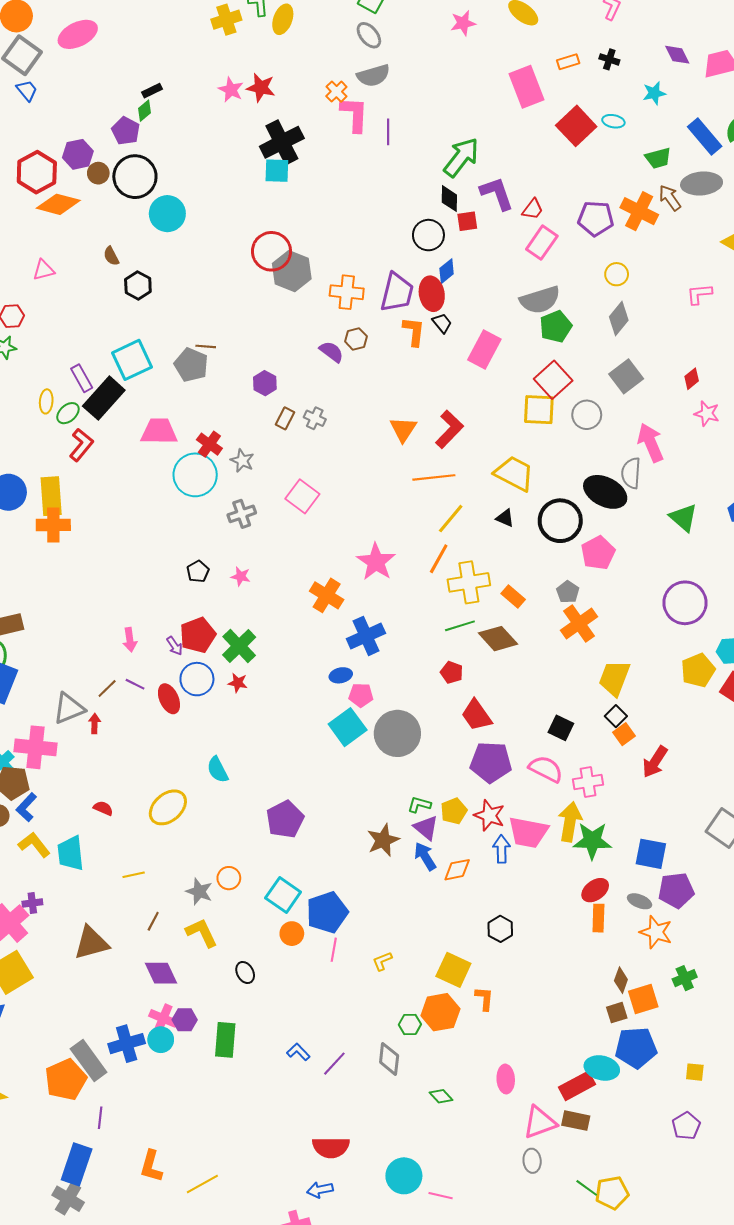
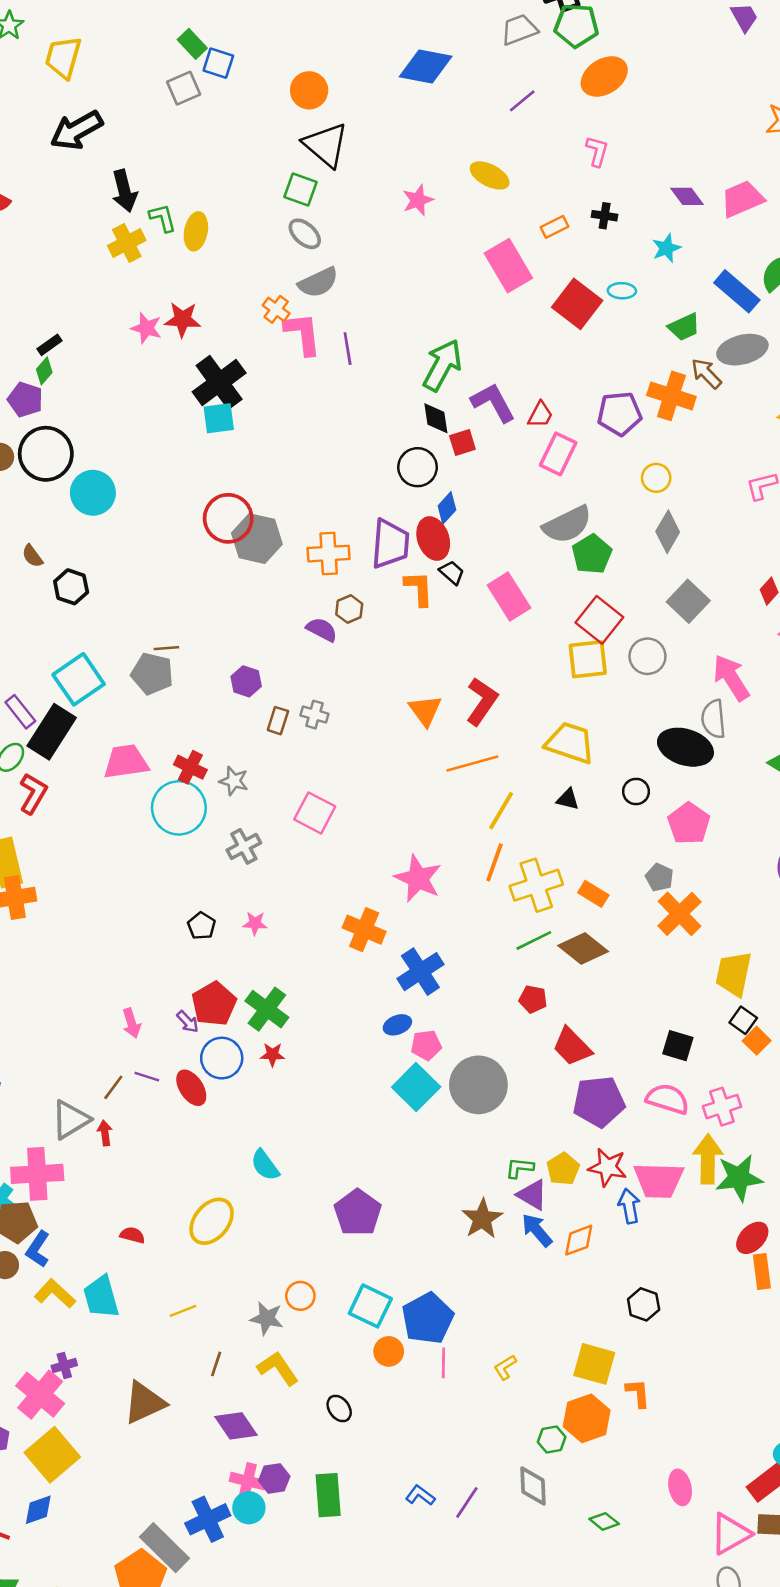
pink rectangle: (484, 350) -> (509, 597), turned -51
black circle: (560, 521) -> (636, 791), size x0.5

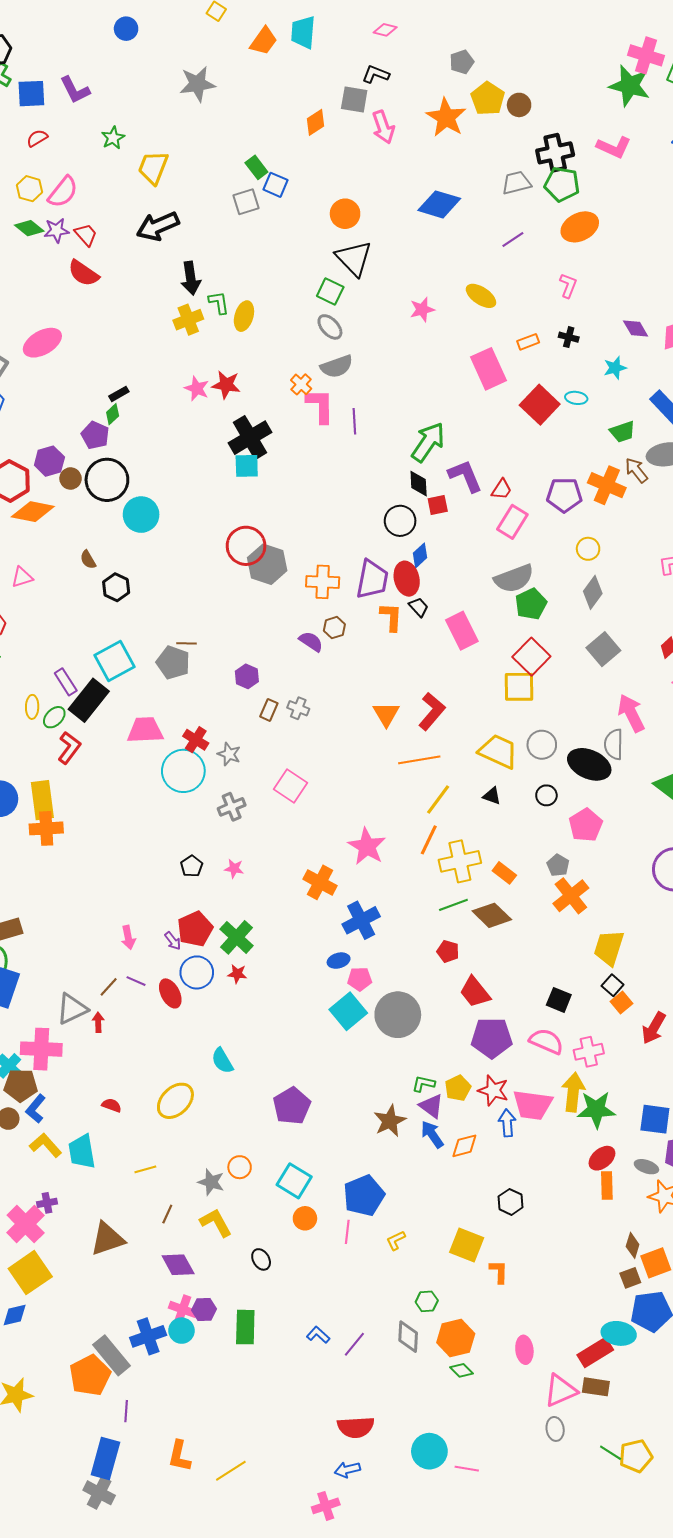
gray circle: (647, 656) -> (542, 745), moved
blue pentagon: (428, 1318) -> (364, 1196), moved
orange hexagon: (587, 1418) -> (456, 1338), moved

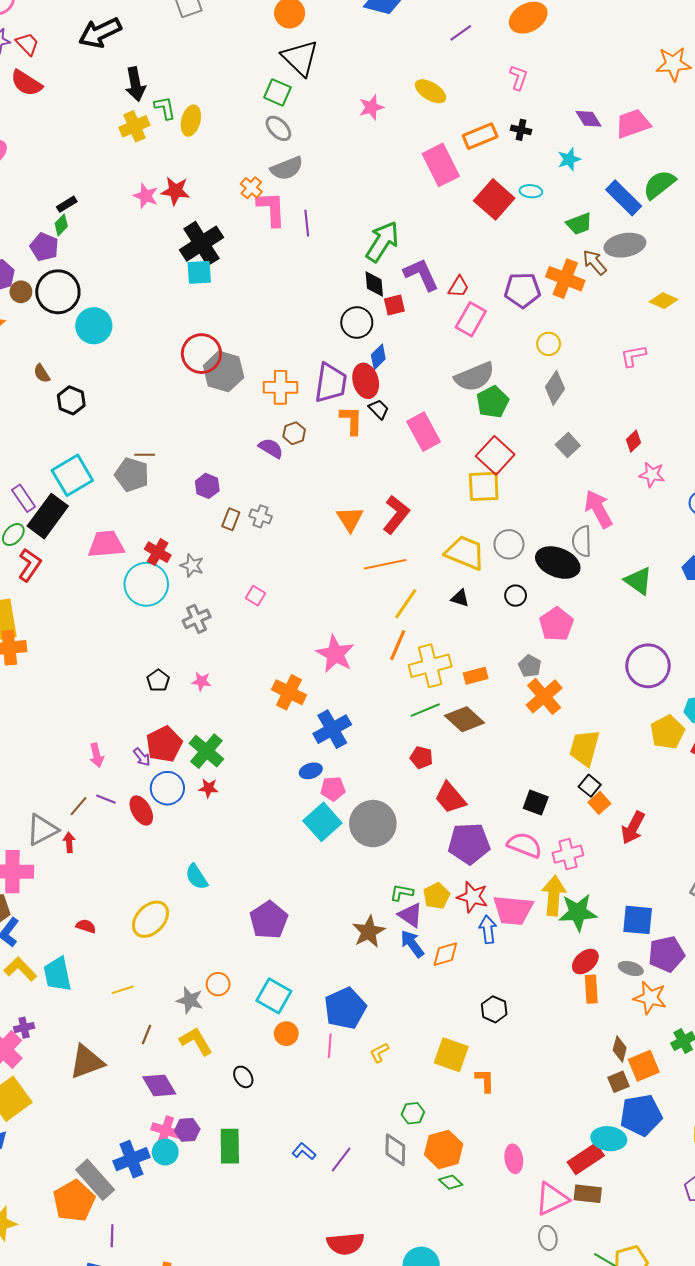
orange rectangle: (528, 342) -> (480, 136), size x1.5
gray square: (603, 649) -> (568, 445), size x0.7
pink square: (290, 786) -> (256, 596), size x0.6
orange rectangle: (504, 873) -> (476, 676), turned -50

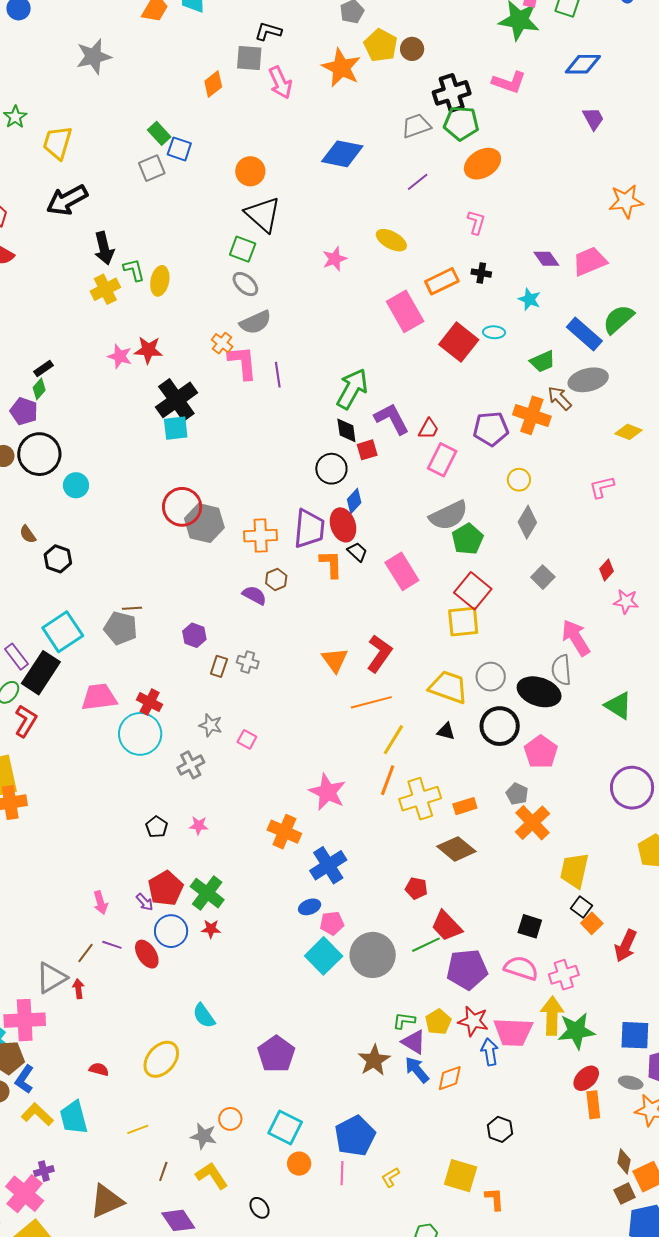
cyan star: (569, 159) -> (530, 299), turned -30
cyan circle: (94, 326) -> (76, 485), size x0.7
gray star: (192, 566) -> (211, 725), moved
black circle: (516, 596) -> (500, 726), size x1.8
green line: (425, 710) -> (426, 945), moved

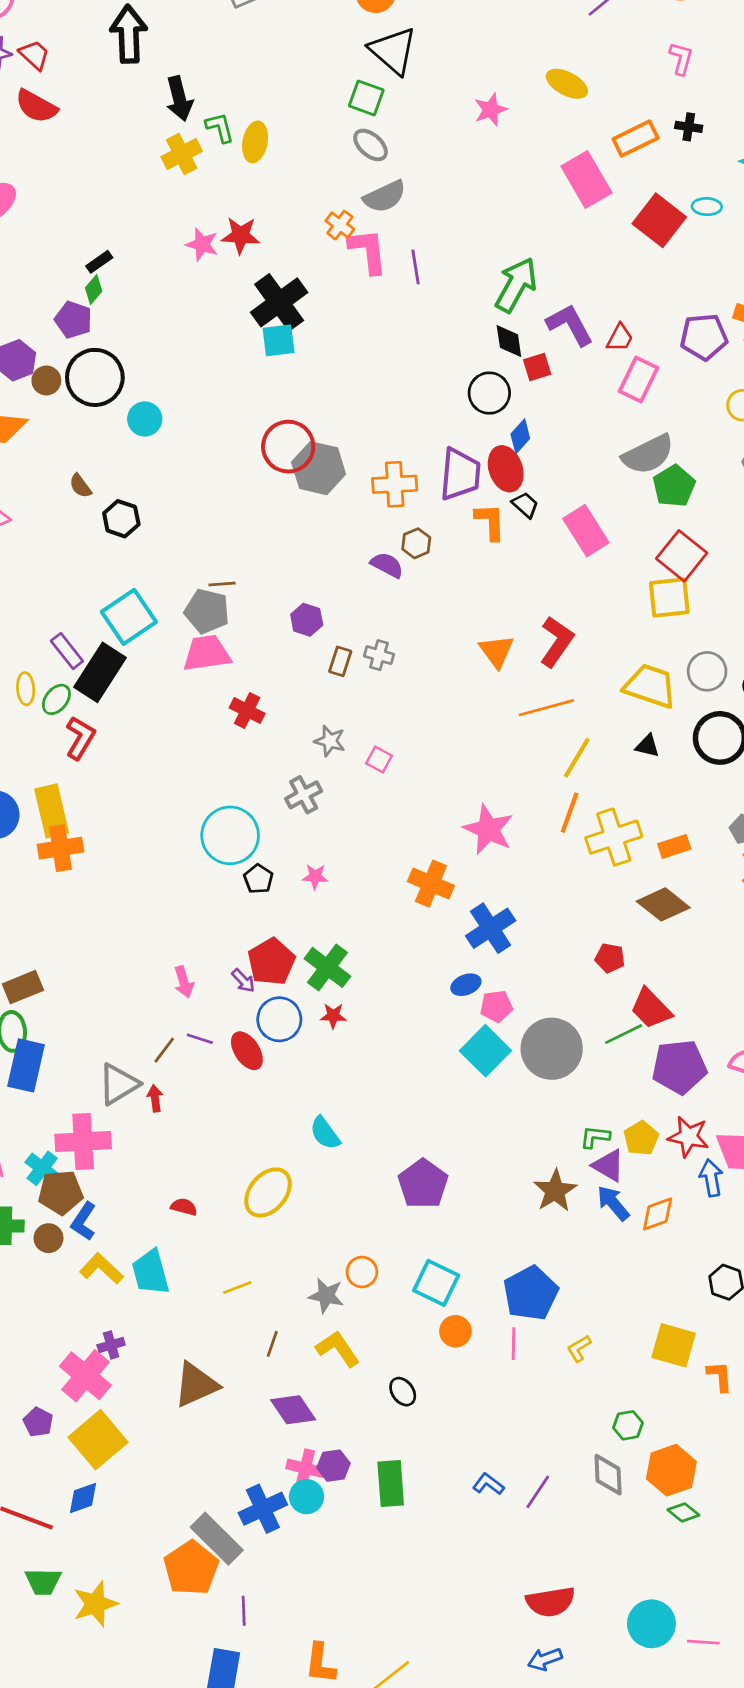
black arrow: (67, 200) -> (129, 34), turned 117
pink trapezoid: (99, 697) -> (207, 653), moved
cyan circle: (140, 734) -> (230, 835), moved

